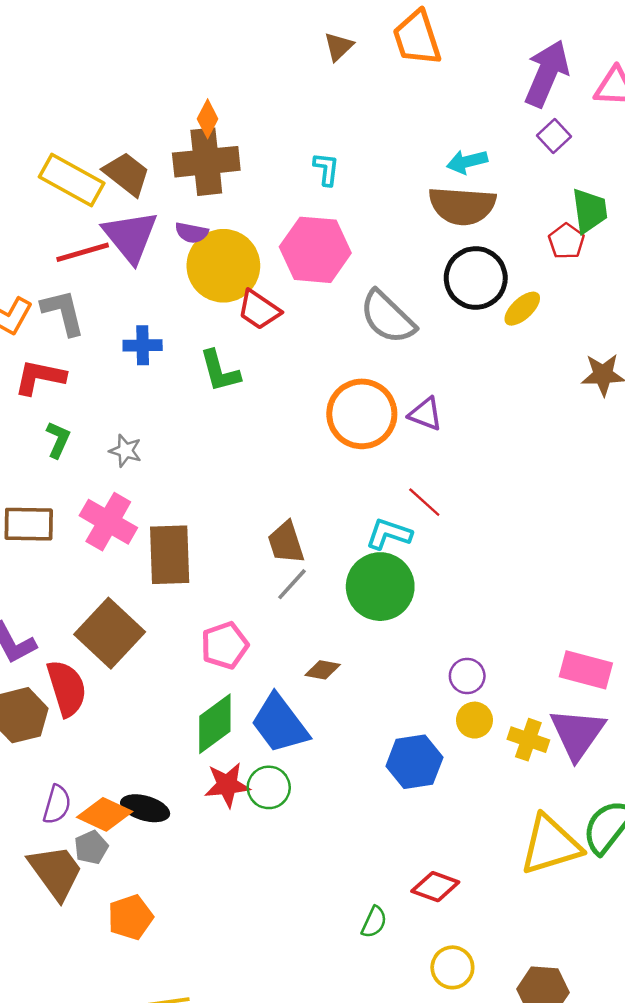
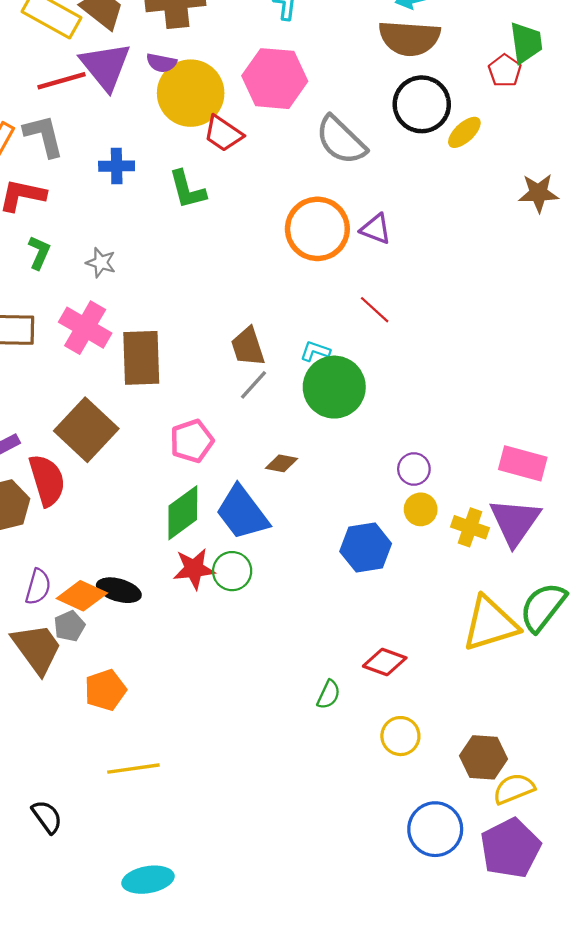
cyan L-shape: (389, 534) -> (315, 351), moved, size x0.7

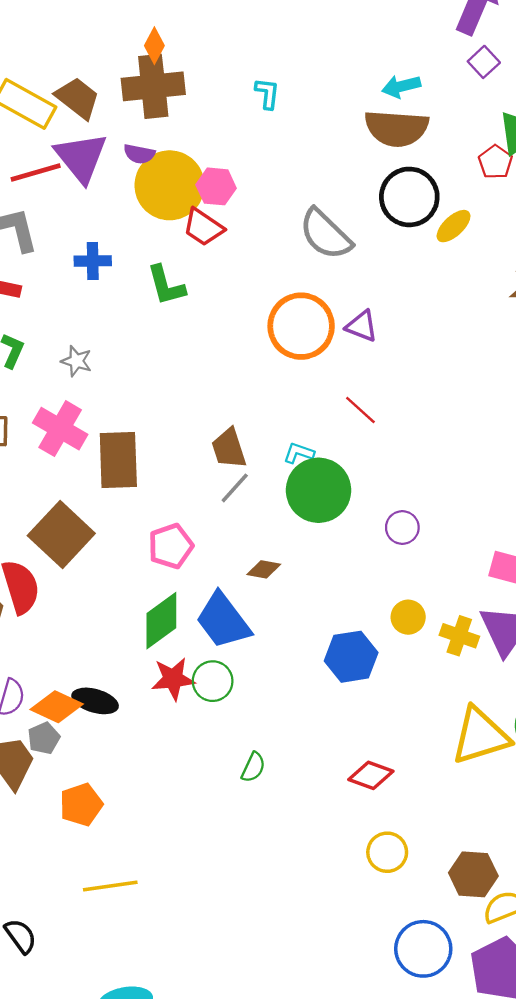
pink hexagon: (275, 79) -> (216, 186), moved, size x0.6
purple circle: (414, 469) -> (402, 528), moved
green semicircle: (329, 695) -> (253, 767), moved

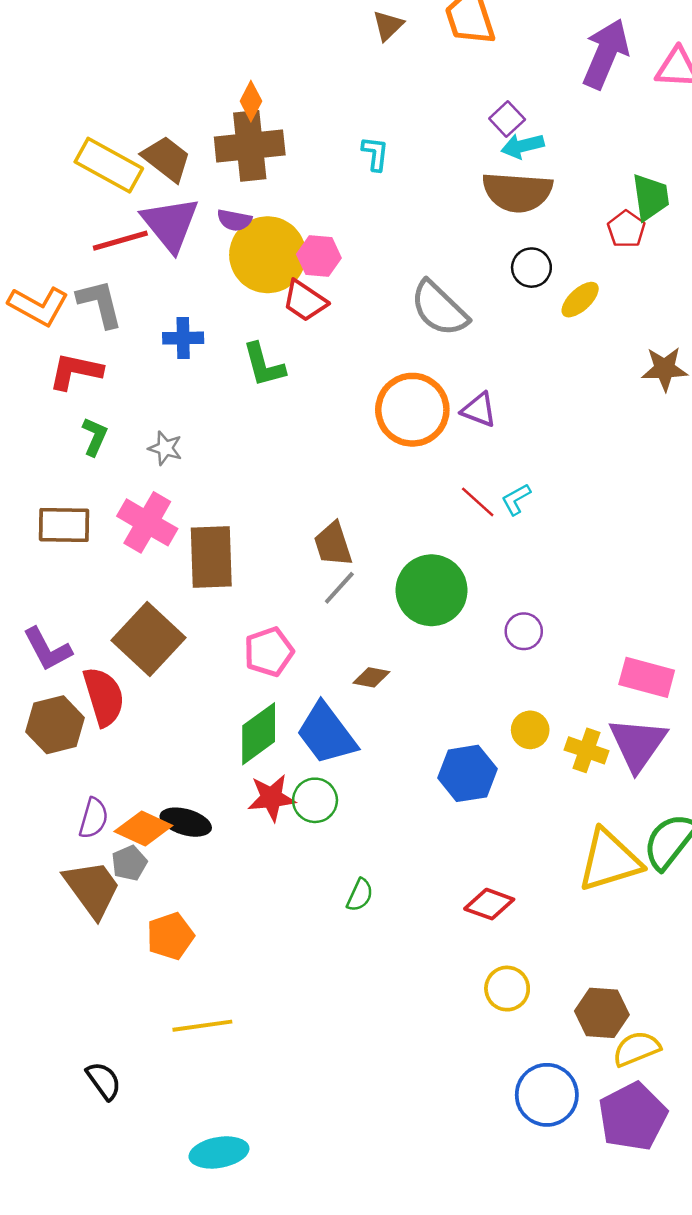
purple square: (484, 62) -> (507, 119), moved
black circle: (409, 197) -> (531, 268), size x0.6
cyan L-shape: (299, 453) -> (516, 499), moved, turned -48

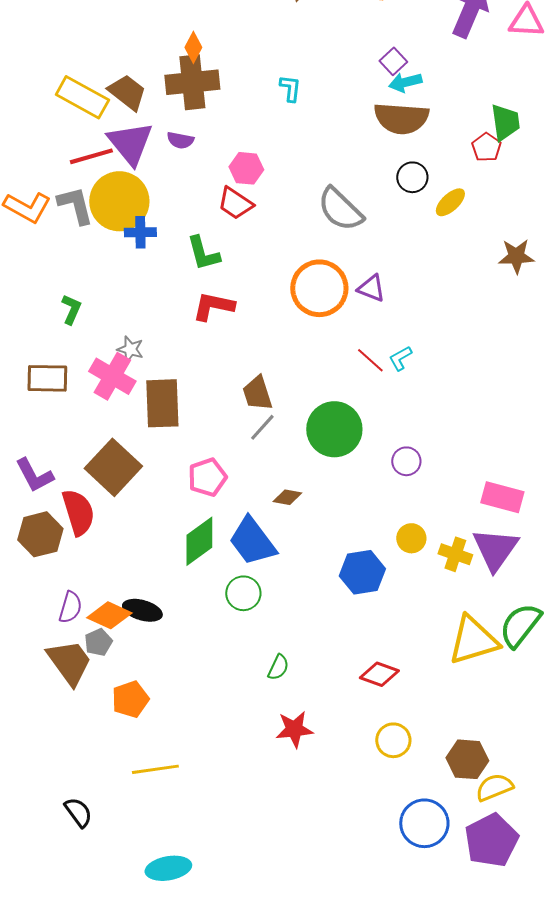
yellow circle: (268, 255) -> (119, 201), moved
red L-shape: (76, 371) -> (213, 306), moved
gray star: (165, 448) -> (130, 349), moved
red star: (271, 798) -> (294, 729), moved

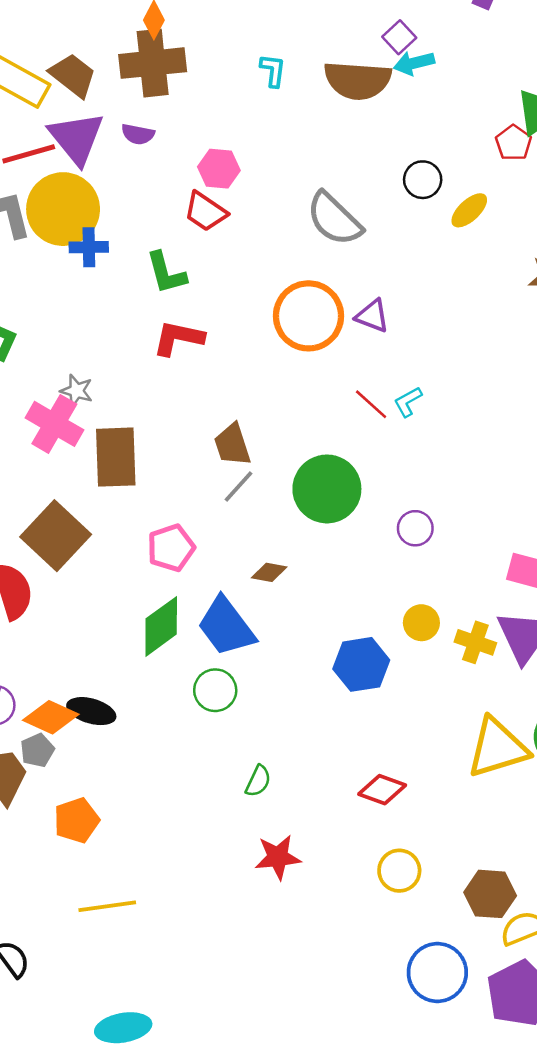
brown semicircle: (401, 118) -> (358, 80), moved

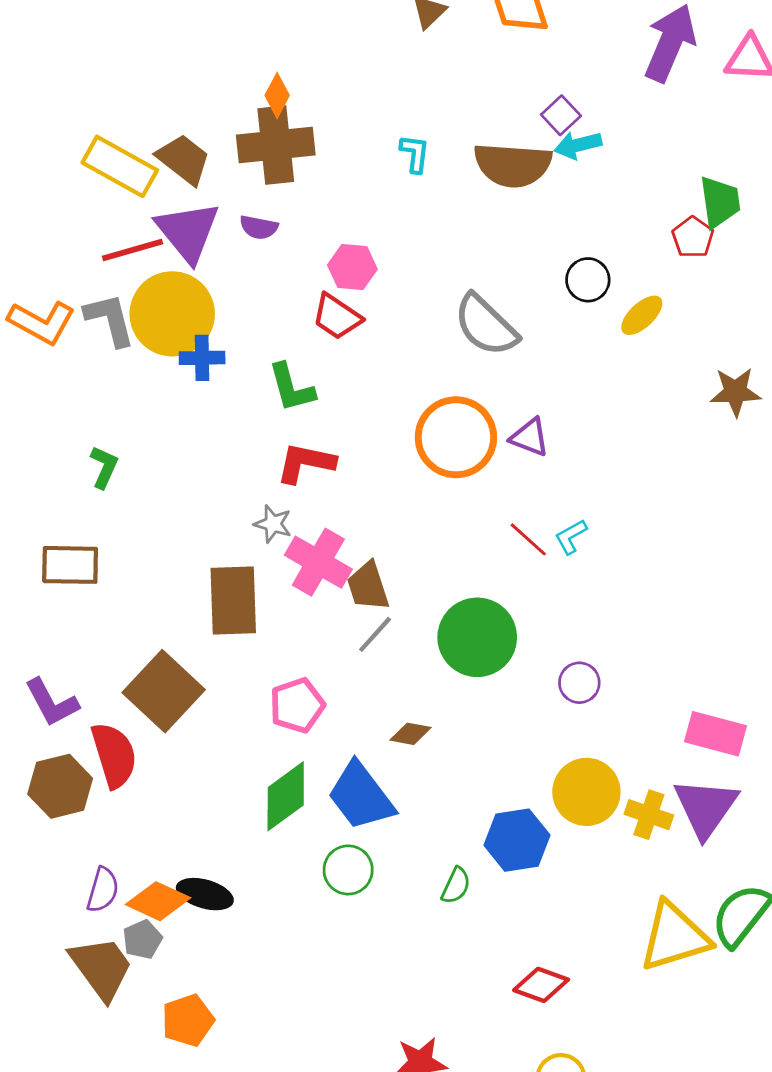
gray star: (77, 391) -> (273, 524), moved
pink cross: (54, 424) -> (318, 562), moved
yellow circle: (421, 623) -> (586, 792), size x1.6
green semicircle: (258, 781) -> (456, 886), moved

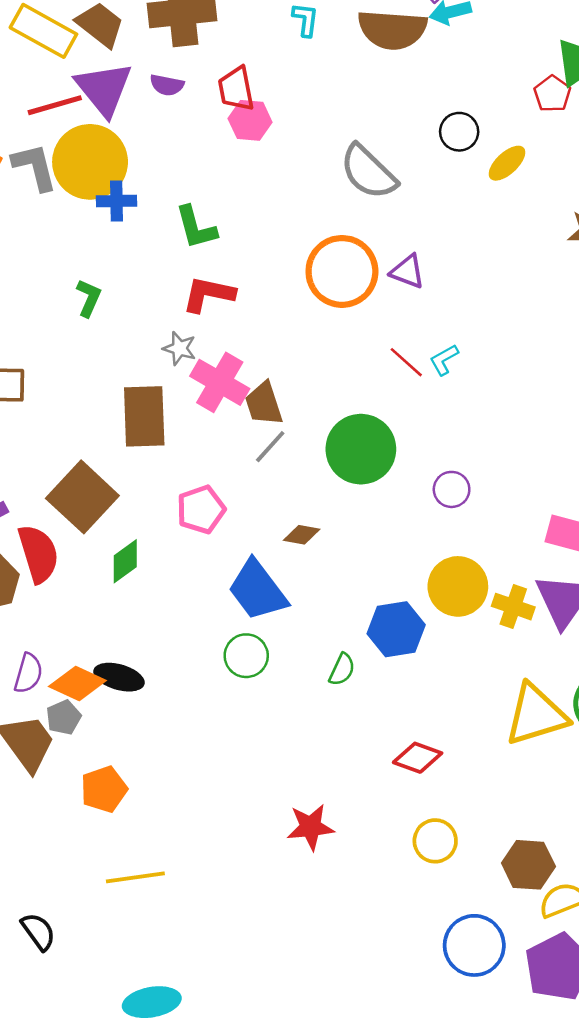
red trapezoid: (337, 317) -> (236, 89), moved, turned 45
green L-shape: (104, 467) -> (89, 298), moved
green diamond: (286, 796) -> (125, 561), moved, size x0.7

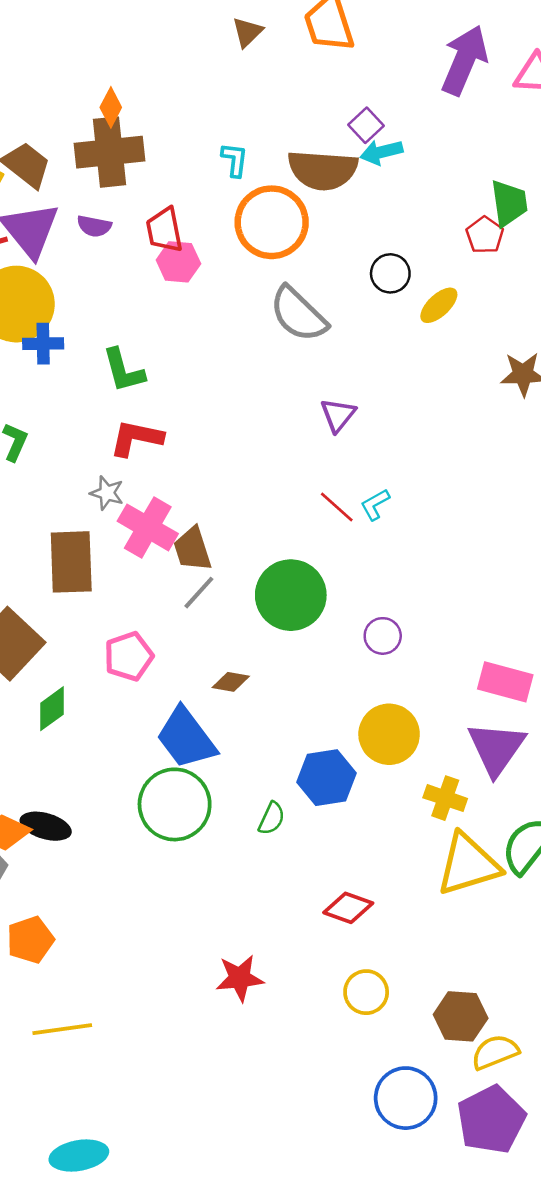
orange circle: (342, 271) -> (272, 222), moved
purple triangle: (407, 271) -> (338, 415), turned 48
yellow cross: (513, 607) -> (445, 798), moved
green circle: (246, 656) -> (175, 804), size x1.6

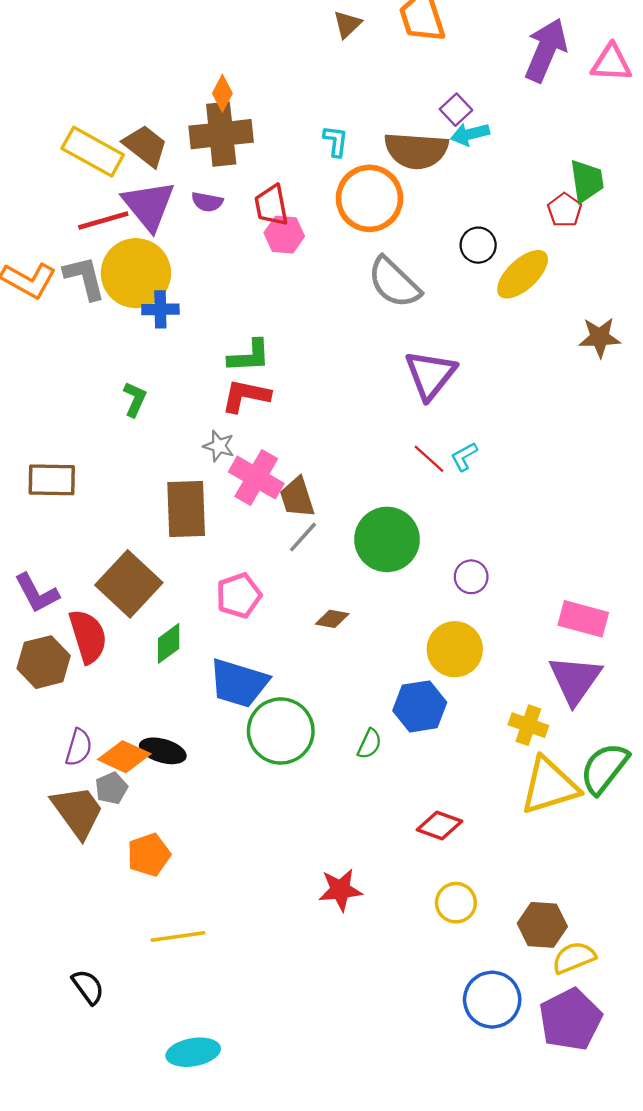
yellow ellipse: (439, 305) -> (523, 274), size x1.5
green L-shape: (124, 370) -> (249, 356), moved, turned -78
purple triangle: (338, 415) -> (430, 375), size x1.6
yellow circle: (389, 734) -> (455, 649), moved
blue trapezoid: (186, 738) -> (239, 683), moved, turned -36

